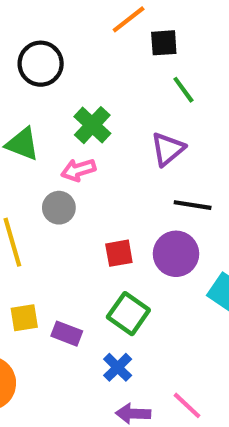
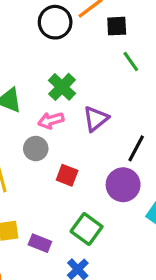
black circle: (41, 64) -> (55, 22), moved
purple triangle: (168, 149) -> (96, 119), moved
black line: (193, 205) -> (136, 148), turned -72
red square: (119, 253) -> (67, 175), moved, turned 30

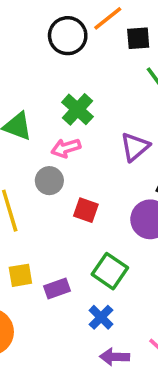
purple triangle: (96, 119) -> (135, 147), moved
purple rectangle: (40, 243) -> (57, 289), turned -40

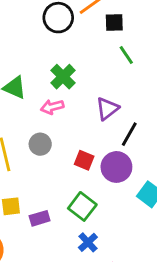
gray circle: (49, 181) -> (40, 144), moved
red square: (86, 210) -> (84, 160), moved
blue cross: (101, 317) -> (88, 242), moved

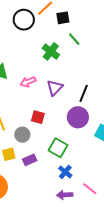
green cross: (63, 77) -> (51, 51), moved
purple triangle: (107, 109) -> (55, 88), moved
gray circle: (40, 144) -> (22, 135), moved
red square: (84, 160) -> (38, 117), moved

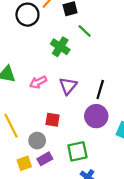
green square: (58, 148) -> (77, 151), turned -36
purple rectangle: (30, 160) -> (45, 159), moved

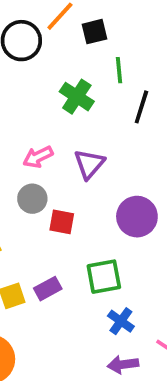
green line: (85, 31) -> (119, 70), turned 40
black line: (100, 89) -> (141, 107), moved
gray circle: (37, 141) -> (32, 199), moved

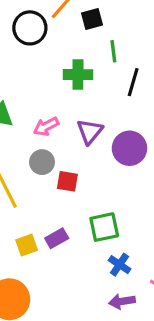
green cross: (77, 97) -> (78, 75), turned -32
purple circle: (137, 217) -> (129, 148), moved

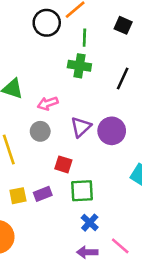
black square: (92, 19) -> (123, 25), moved, turned 30
green line: (113, 51) -> (84, 38), moved
purple triangle: (90, 132) -> (81, 127), moved
red square: (67, 181) -> (63, 164), moved

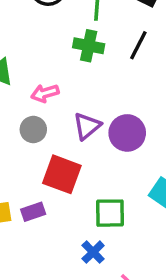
black line: (123, 79) -> (138, 45), moved
red square: (63, 164) -> (62, 174), size x1.6
green square: (82, 191) -> (110, 213), moved

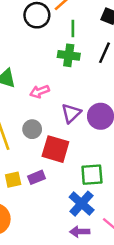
gray circle: (33, 129) -> (32, 129), moved
blue cross: (93, 252) -> (82, 204), size x1.5

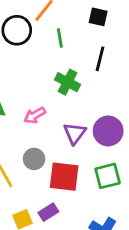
green cross: (69, 55) -> (68, 82), moved, turned 30
green square: (92, 175) -> (108, 176), moved

